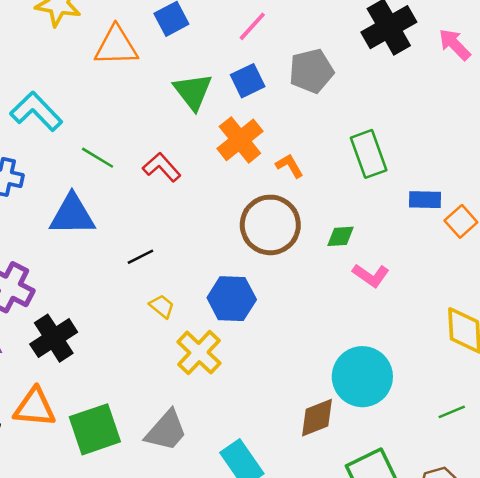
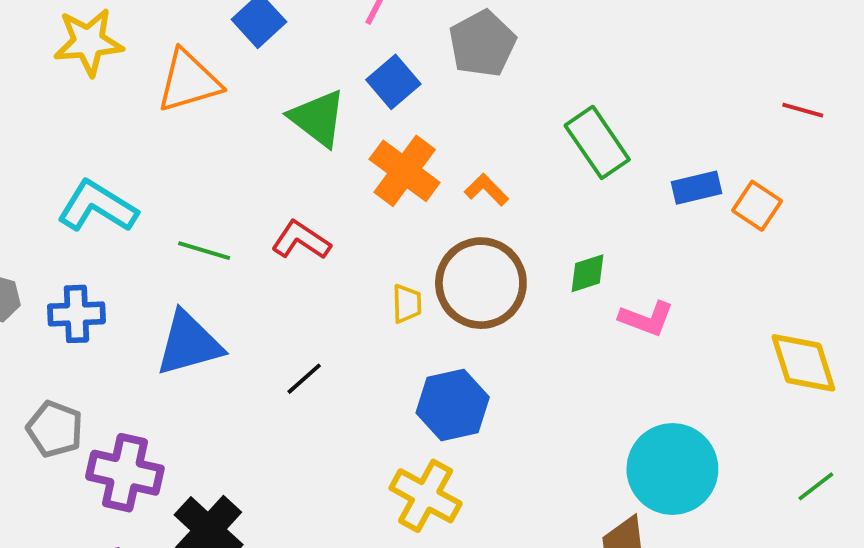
yellow trapezoid: (162, 306) -> (407, 304), moved, turned 64

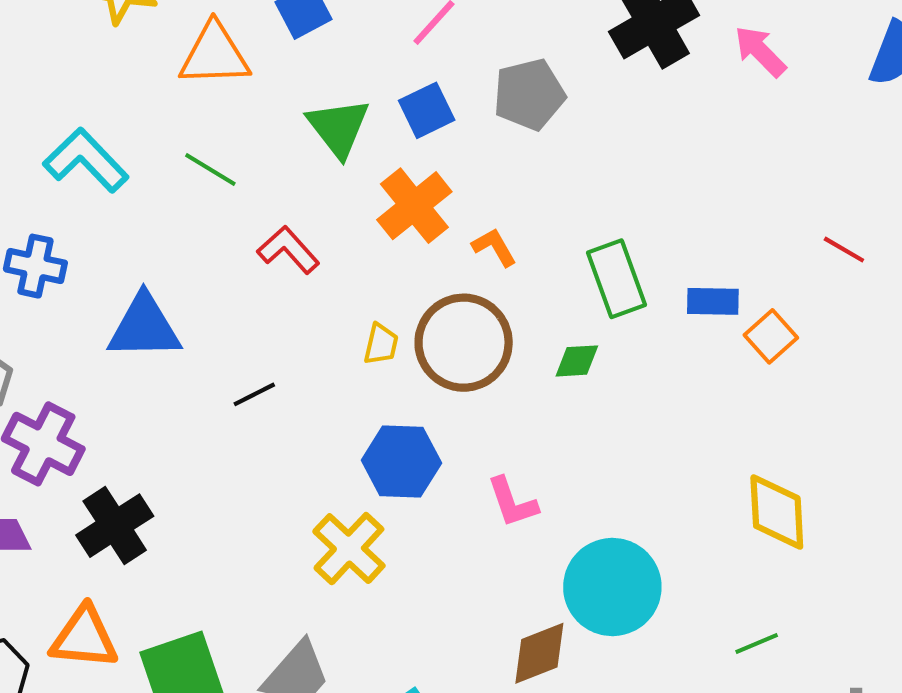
green rectangle: (597, 142) -> (617, 279), moved
green line: (204, 251) -> (210, 169), moved
pink L-shape: (646, 319) -> (512, 502), moved, turned 36

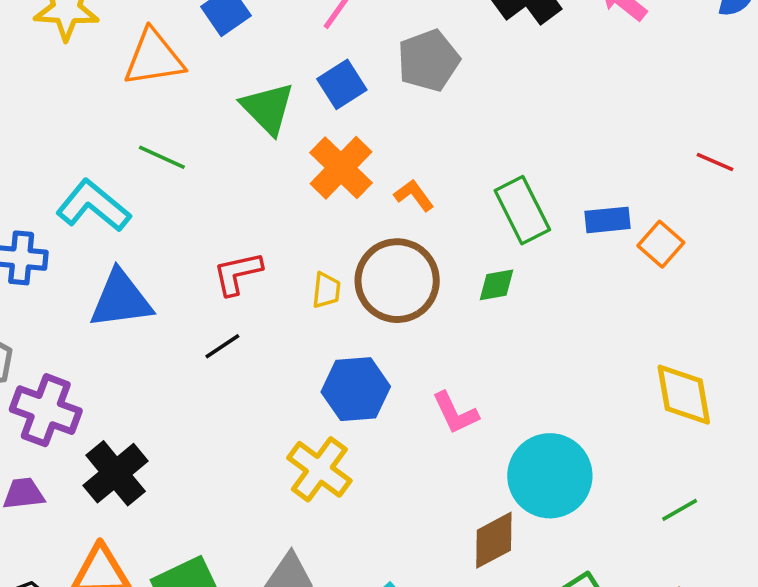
cyan L-shape: (86, 160) -> (93, 206), moved
red L-shape: (288, 250) -> (238, 273), moved, turned -54

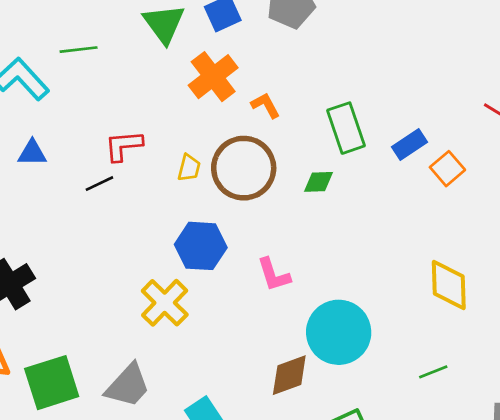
green line: (162, 157) -> (79, 50), turned -39
blue rectangle: (607, 220) -> (410, 145), turned -36
blue triangle: (121, 299) -> (32, 153), size x0.6
black line: (222, 346) -> (99, 184), moved

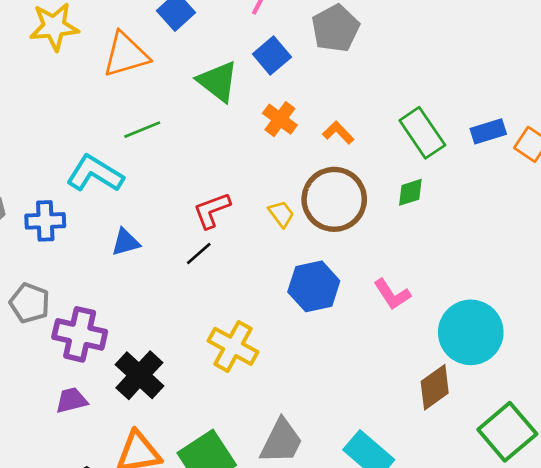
orange cross: (213, 77) -> (280, 119), size x0.7
blue rectangle: (410, 145) -> (488, 131), turned 32
yellow trapezoid: (189, 168) -> (281, 214), turned -36
yellow cross: (165, 303) -> (233, 346), moved

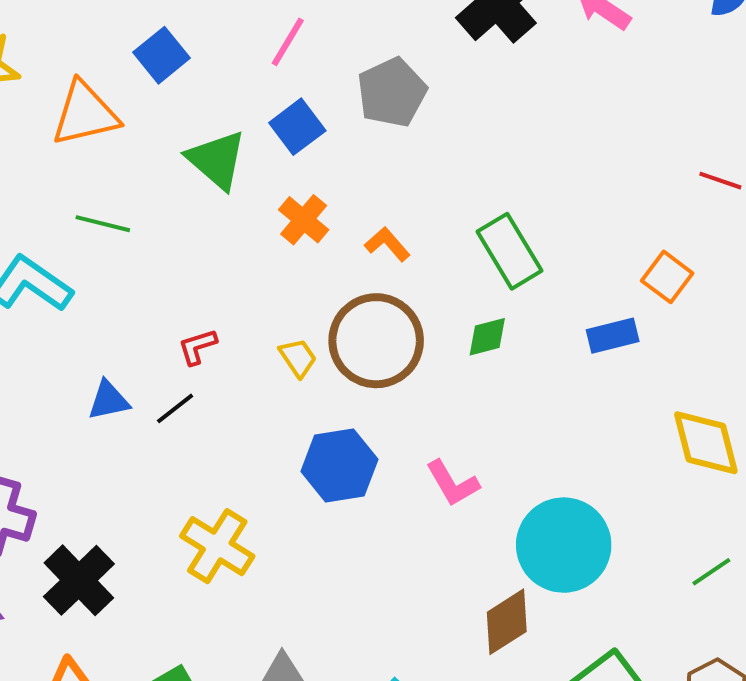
green line: (142, 130) -> (103, 224), turned 33
blue rectangle: (488, 131) -> (613, 336), moved
red L-shape: (212, 210) -> (197, 347), size x0.7
blue triangle: (126, 242) -> (109, 400), moved

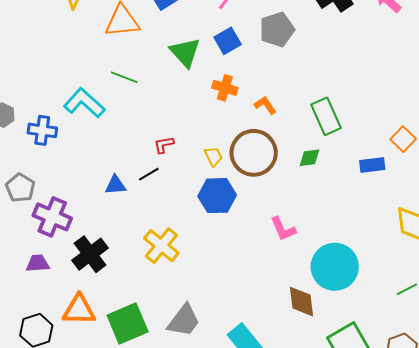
orange cross: (304, 220) -> (225, 88), turned -30
blue triangle: (109, 400) -> (115, 185), moved
blue hexagon: (339, 465) -> (217, 196), moved
brown diamond: (507, 622) -> (301, 302), turned -72

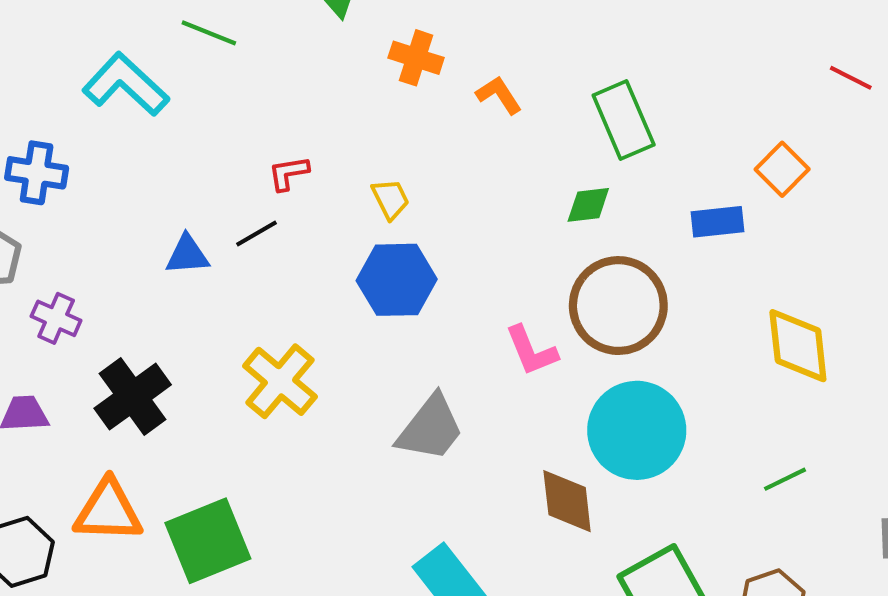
blue cross: (42, 130) -> (37, 173), moved
brown circle: (254, 153) -> (618, 306), moved
purple cross: (52, 217) -> (56, 318), size x0.6
gray trapezoid: (184, 320) -> (430, 428), moved

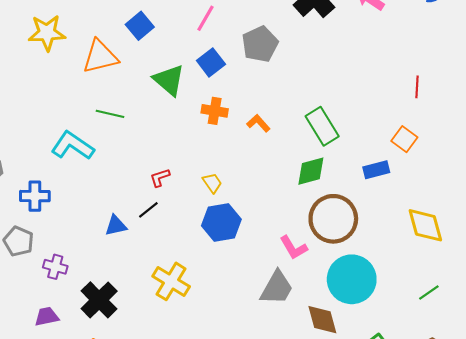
red line: (851, 78) -> (417, 87), moved, turned 75
green diamond: (588, 205) -> (311, 171), size x1.4
gray trapezoid: (430, 428) -> (277, 288), moved

